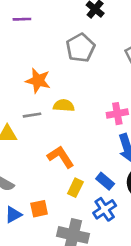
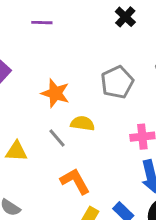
gray pentagon: (80, 48) -> (117, 82), moved
gray line: (32, 115) -> (57, 138), moved, turned 54

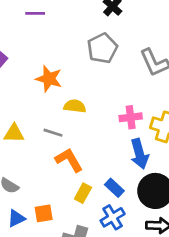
gray pentagon: (117, 82) -> (102, 48), moved
gray line: (57, 138) -> (53, 133), moved, turned -30

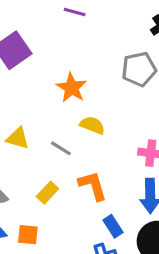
orange L-shape: (69, 160) -> (93, 186), moved
yellow rectangle: (83, 193) -> (47, 193), moved

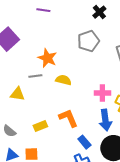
gray line: (61, 148) -> (35, 76), moved, turned -32
yellow rectangle: (47, 193) -> (40, 126), turned 32

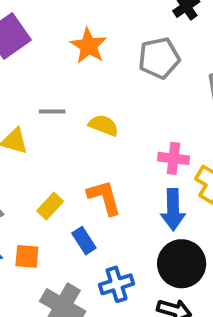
orange star: (47, 58) -> (88, 46), moved
yellow rectangle: (40, 126) -> (50, 206), turned -32
blue rectangle: (84, 142) -> (84, 241), moved

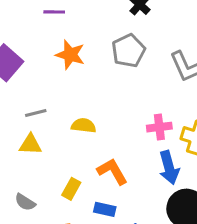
gray line: (52, 111) -> (36, 113), moved
yellow semicircle: (104, 125) -> (84, 126), moved
blue rectangle: (84, 241) -> (105, 209), turned -30

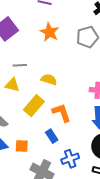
yellow rectangle: (71, 189) -> (34, 106), moved, size x1.5
blue rectangle: (105, 209) -> (52, 136), turned 32

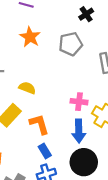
blue rectangle: (52, 136) -> (45, 151), moved

